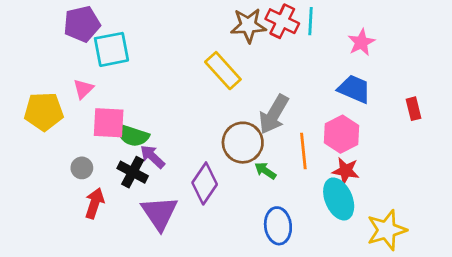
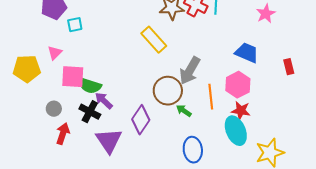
pink star: (361, 42) -> (266, 14), moved
cyan square: (111, 49) -> (75, 25), size x0.6

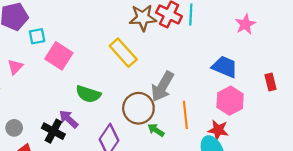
pink square: (73, 77) -> (59, 56), moved, turned 30
pink hexagon: (238, 85) -> (230, 101), moved
green semicircle: (90, 86) -> (88, 94), moved

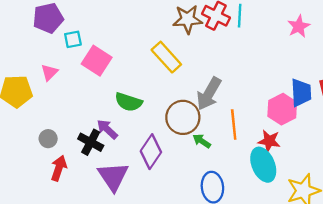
blue trapezoid: (225, 67) -> (301, 93), moved, turned 64

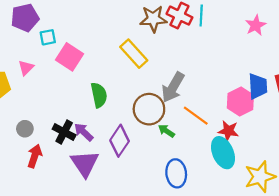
green semicircle: (128, 102) -> (99, 95), turned -120
orange line: (234, 124) -> (196, 116), turned -48
purple arrow: (107, 129) -> (84, 132), moved

